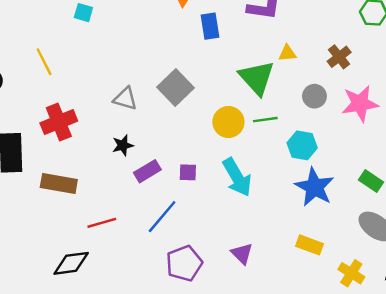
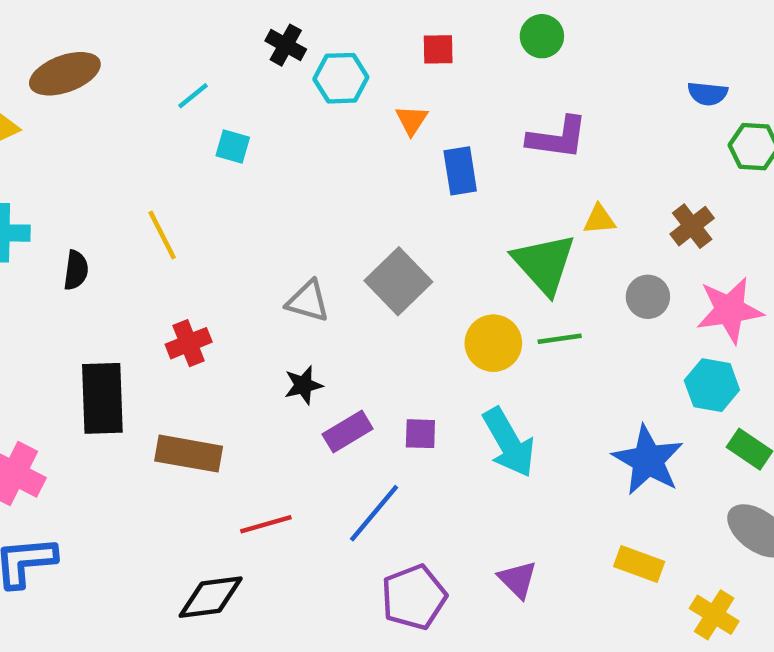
red cross: (59, 122) -> (189, 343), size x0.7
cyan hexagon: (302, 145) -> (712, 385), moved

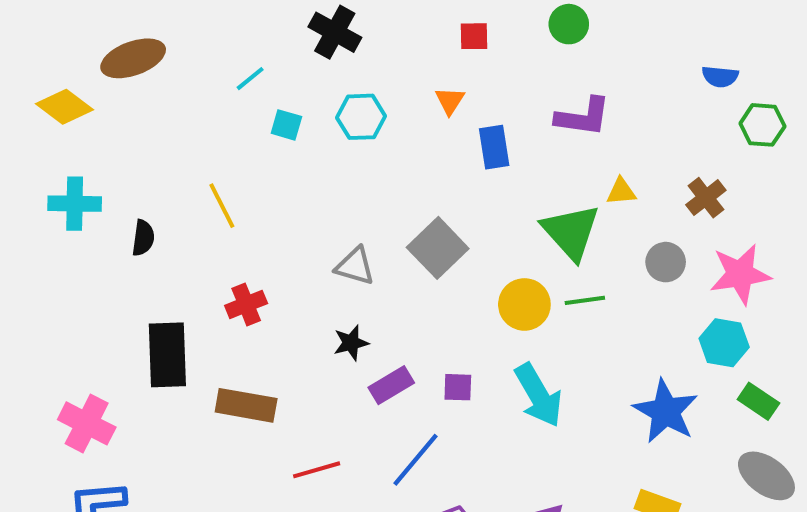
black cross: (286, 45) -> (335, 32), size x1.4
cyan hexagon: (341, 78) -> (361, 117), moved

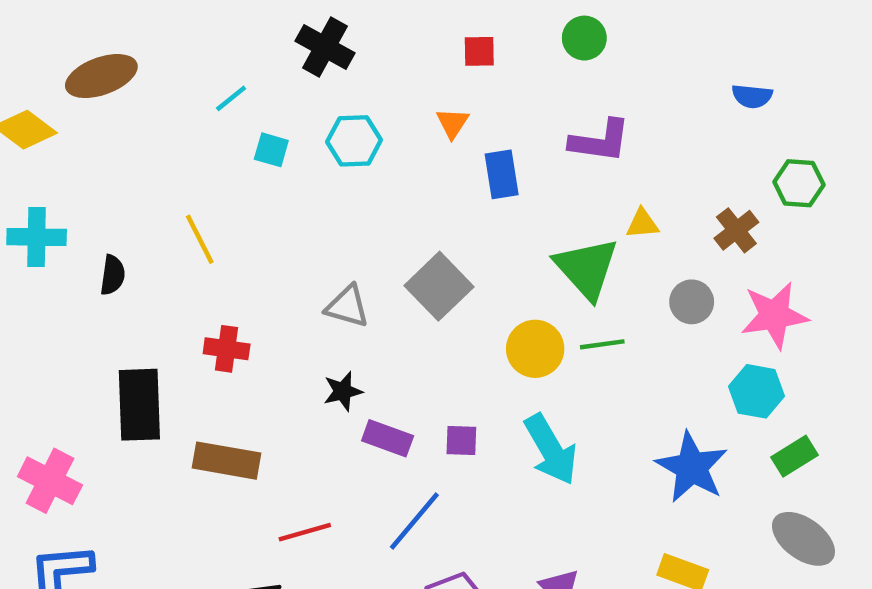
green hexagon: (762, 125) -> (799, 183), moved
red cross: (246, 304) -> (227, 349), turned 30
purple rectangle: (391, 385) -> (388, 438), turned 51
green rectangle: (758, 401) -> (795, 456), turned -66

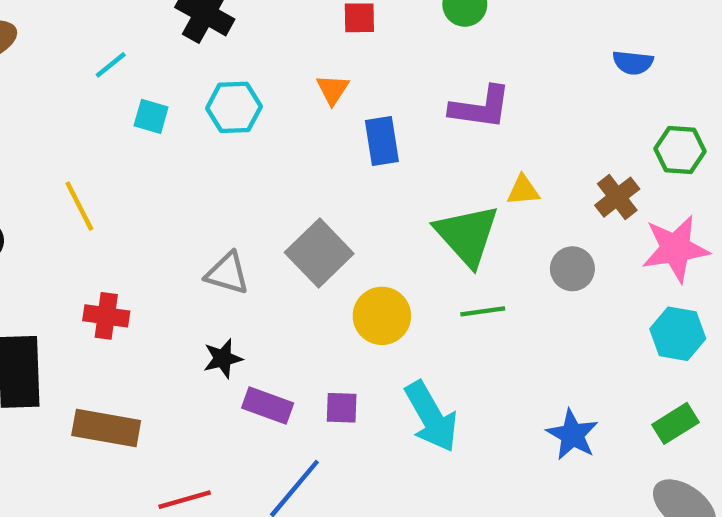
pink star: (774, 315) -> (675, 249), moved
yellow circle: (535, 349) -> (382, 316), moved
cyan hexagon: (756, 391) -> (678, 334), moved
blue star: (692, 467) -> (572, 435), size x0.7

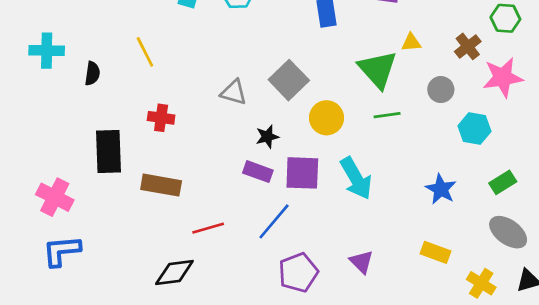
cyan hexagon: (678, 334) -> (474, 129), moved
black star: (223, 358) -> (267, 137), moved
purple square: (342, 408) -> (302, 173), size x1.8

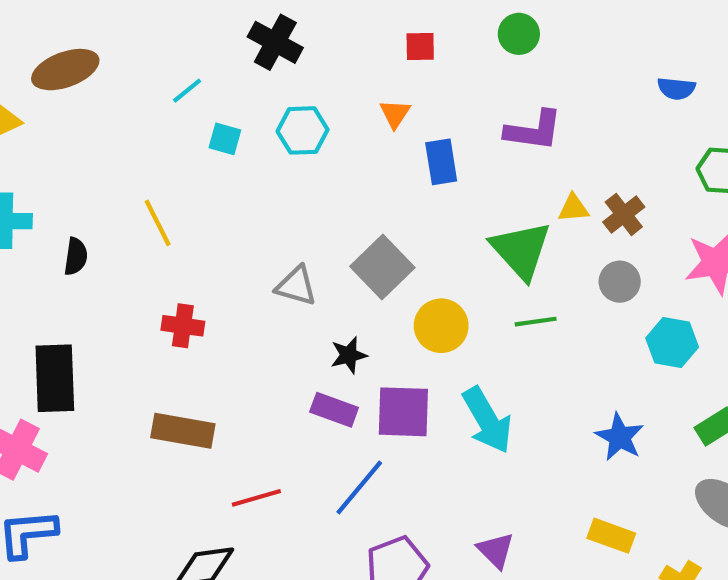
brown cross: (468, 46) -> (624, 214), moved
black rectangle: (109, 151) -> (55, 378), moved

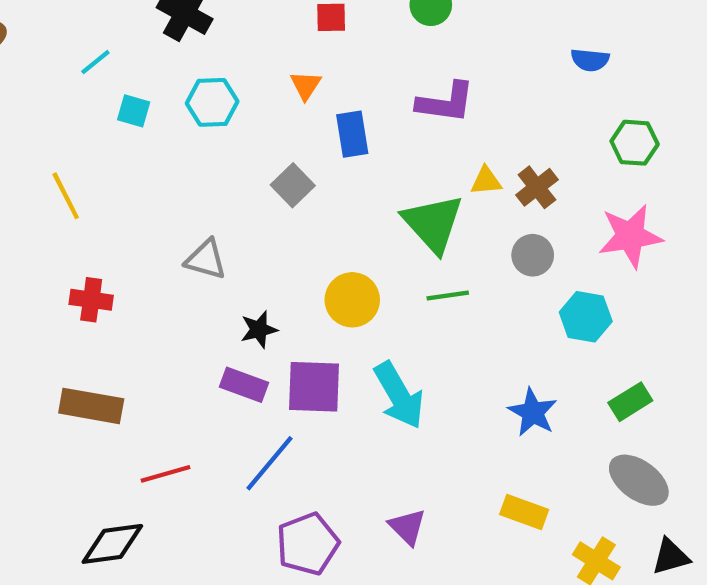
gray square: (382, 267) -> (293, 185), moved, size x0.7

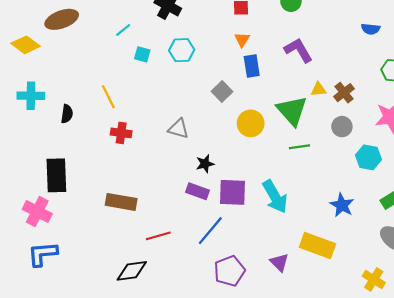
orange triangle: (306, 85) -> (242, 40), moved
purple L-shape: (446, 102) -> (298, 50), turned -128
red cross: (91, 300) -> (121, 133), moved
yellow circle: (352, 300) -> (251, 123), moved
yellow rectangle: (524, 512) -> (318, 245), moved, size x1.5

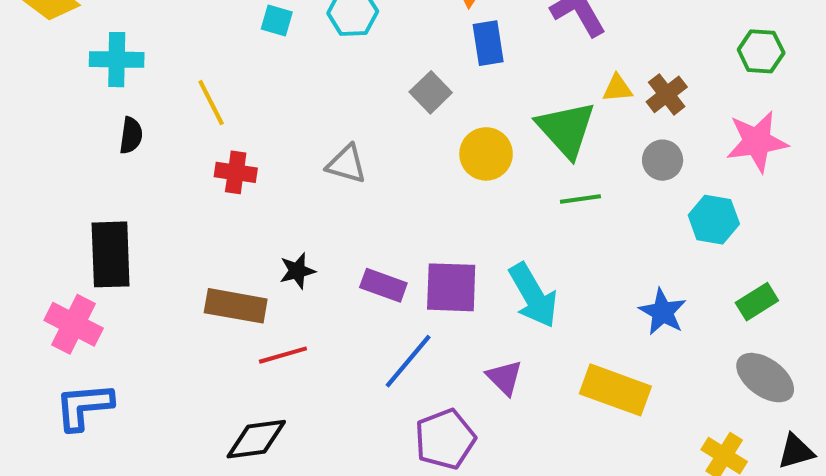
cyan cross: (31, 96) -> (117, 60), moved
black star: (205, 164) -> (297, 271), moved
red line: (158, 236) -> (283, 355), moved
purple triangle: (279, 262) -> (505, 378), moved

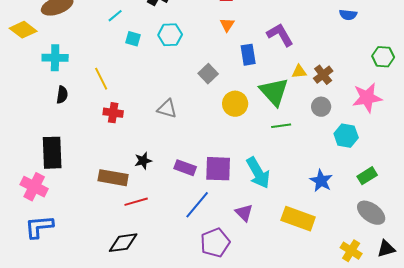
blue rectangle: (488, 43) -> (248, 55), moved
green hexagon: (761, 51) -> (383, 57), moved

